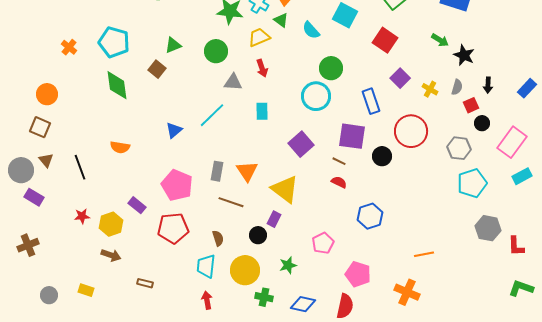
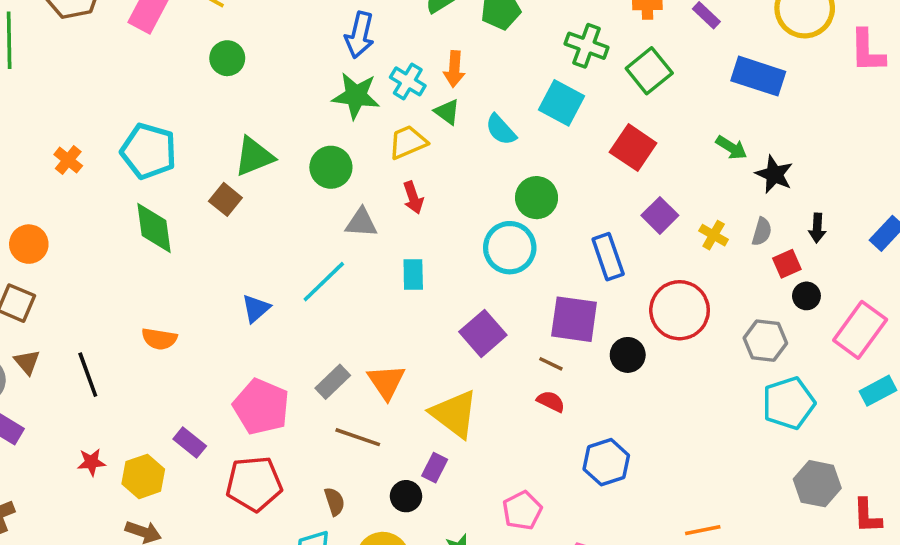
green triangle: (173, 45) -> (254, 156), size x1.4
gray rectangle: (217, 171) -> (333, 382), turned 36

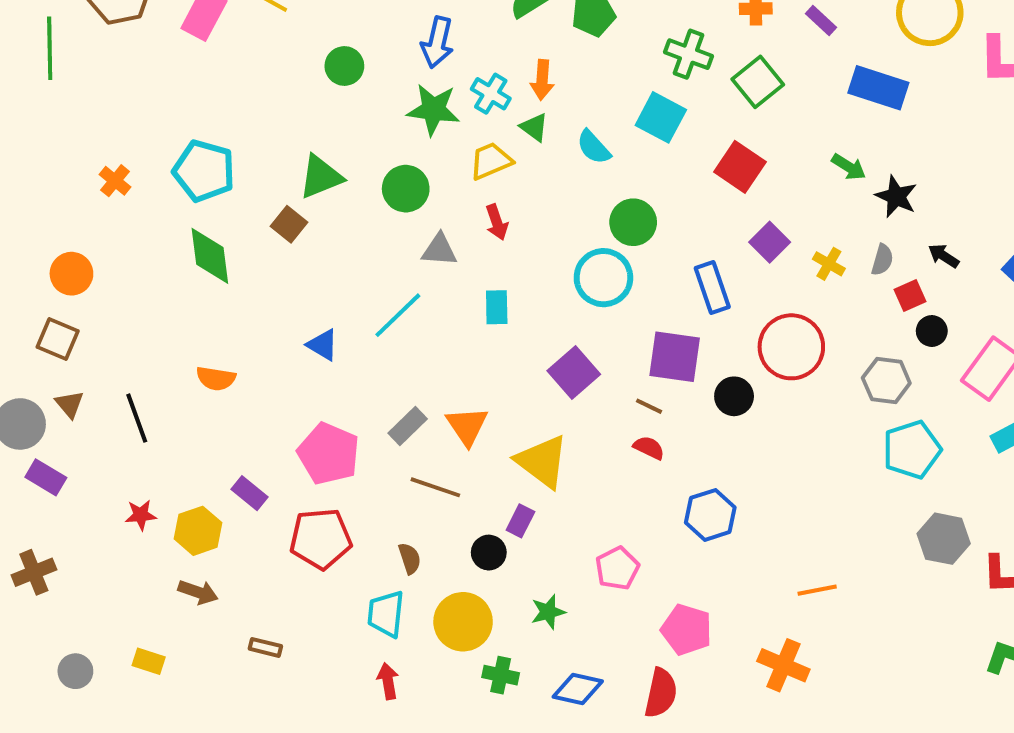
green circle: (227, 58) -> (344, 66), moved
black arrow: (817, 228) -> (944, 256), turned 120
blue triangle: (256, 308) -> (323, 345), turned -48

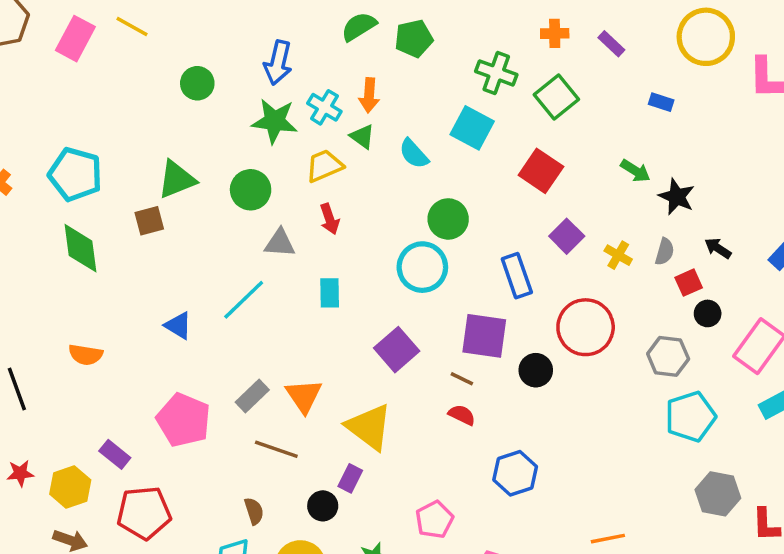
blue rectangle: (878, 88) -> (661, 102), size x0.5
brown square: (289, 224) -> (149, 221), turned 36
red pentagon: (321, 539) -> (144, 513), moved

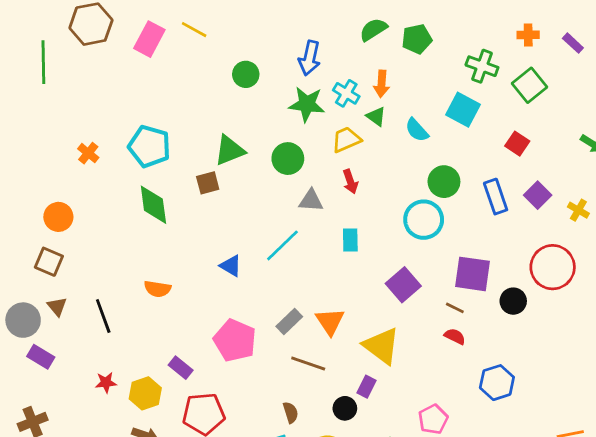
red square: (541, 171) -> (517, 144), size x0.7
blue rectangle: (517, 276) -> (496, 197), moved

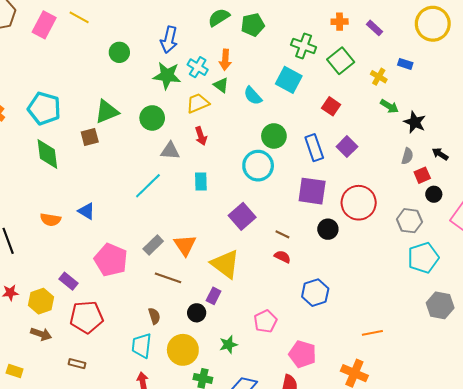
yellow cross: (578, 210) -> (379, 77), moved
blue triangle: (231, 266) -> (87, 211), moved
purple square: (472, 274) -> (312, 191), moved

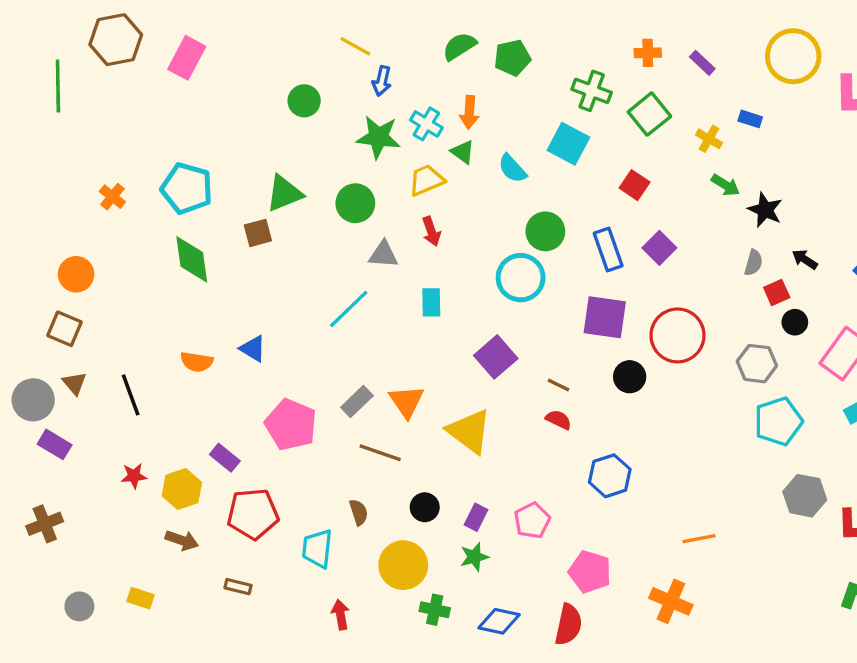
yellow line: (79, 17) -> (355, 46), moved
blue arrow: (169, 40) -> (382, 81), size x0.7
purple rectangle: (214, 296) -> (476, 517), moved
cyan trapezoid: (142, 346) -> (317, 549), moved

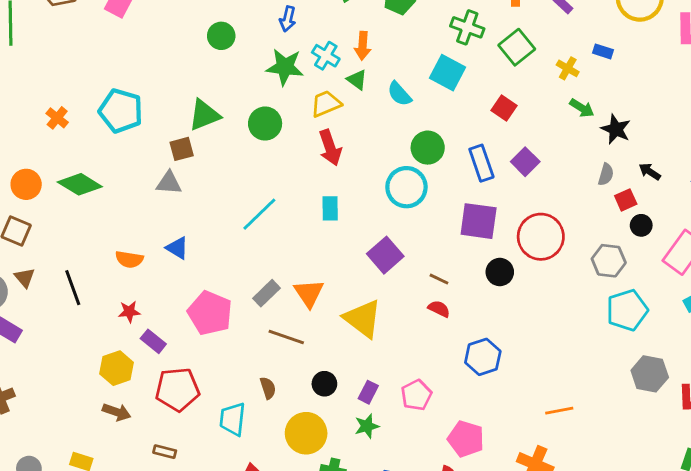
red arrow: (431, 231) -> (330, 148), size x1.4
gray triangle: (383, 254) -> (169, 183), moved
green diamond: (192, 259) -> (80, 184), moved, turned -51
red star: (134, 476) -> (129, 312), moved

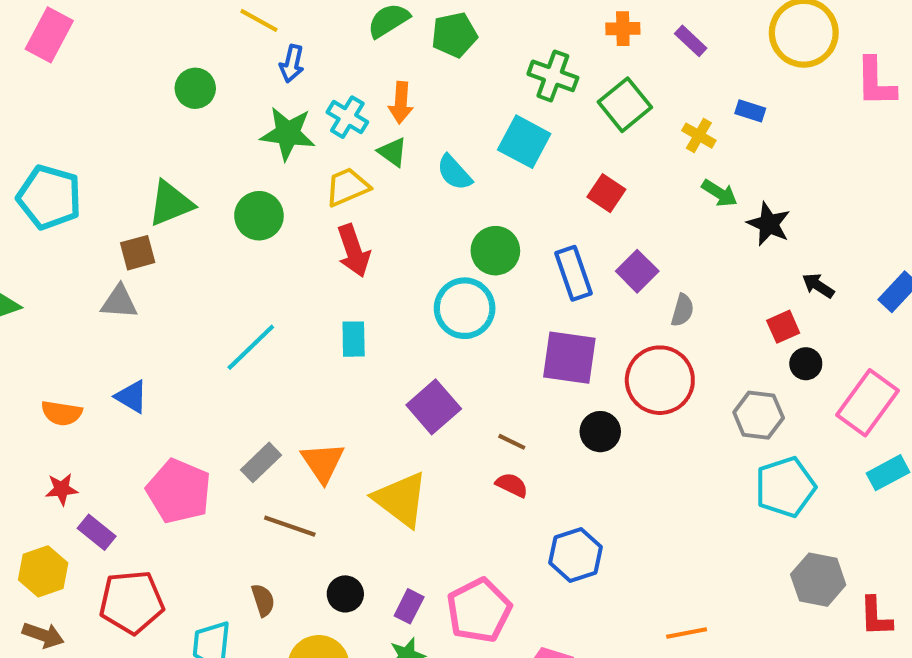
gray semicircle: (606, 174) -> (682, 310), moved
pink pentagon: (416, 395) -> (479, 610), size x1.4

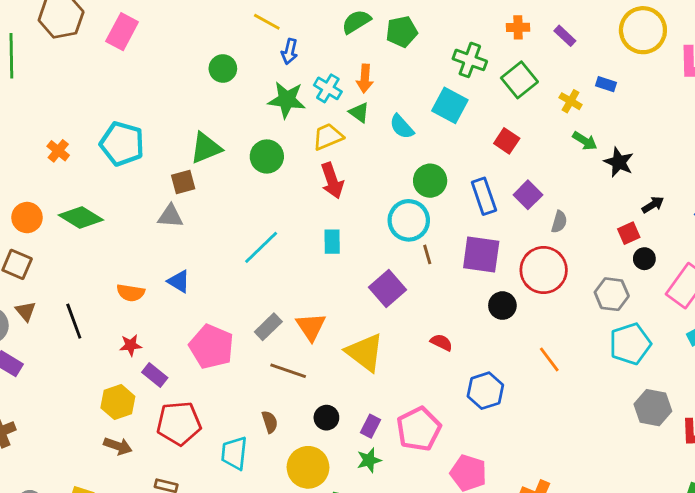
black arrow: (818, 286) -> (653, 205), turned 115
brown line: (512, 442) -> (427, 254), moved, turned 48
orange line: (687, 633) -> (549, 359), moved, turned 64

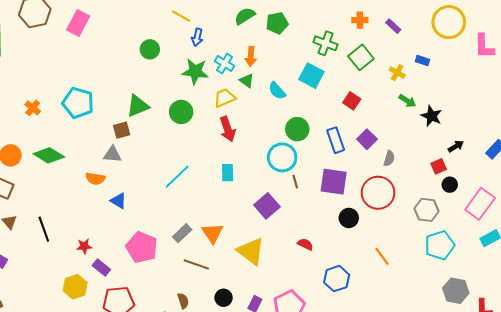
orange semicircle: (131, 293) -> (95, 179), moved

